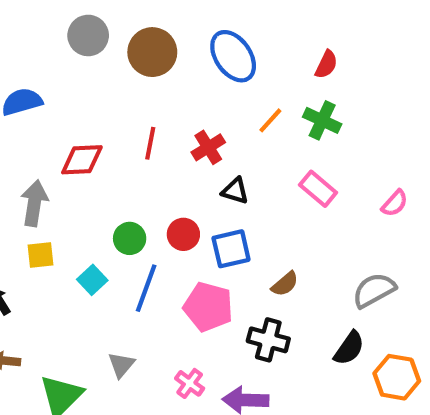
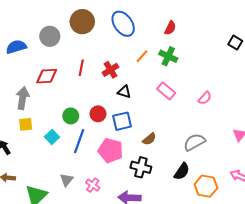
gray circle: (88, 35) -> (50, 36), moved
pink cross: (190, 383) -> (93, 185), moved

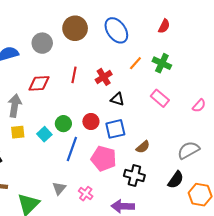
red semicircle: (170, 28) -> (164, 26), moved
cyan square: (52, 137) -> (44, 134), moved

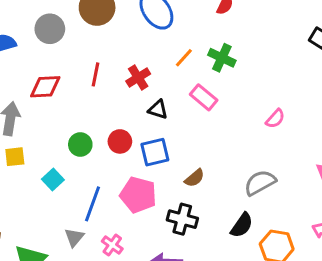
pink rectangle: (160, 98) -> (204, 97), moved
cyan square: (44, 134) -> (53, 180), moved
blue line: (72, 149) -> (92, 204), moved

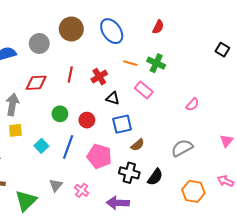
orange line: (184, 58) -> (130, 63), turned 64
green circle: (80, 145) -> (60, 114), moved
blue square: (155, 152) -> (122, 124), moved
blue line: (92, 204) -> (68, 147), moved
black semicircle: (242, 225) -> (155, 177), moved

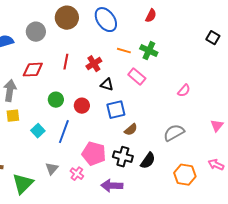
pink pentagon: (99, 156) -> (94, 154), moved

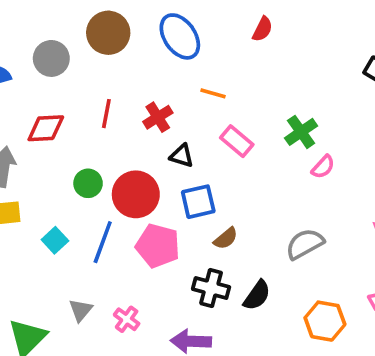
green cross: (149, 51) -> (301, 132), moved, turned 30
red circle: (82, 106) -> (136, 194), size x1.6
pink pentagon: (94, 154) -> (158, 246), moved

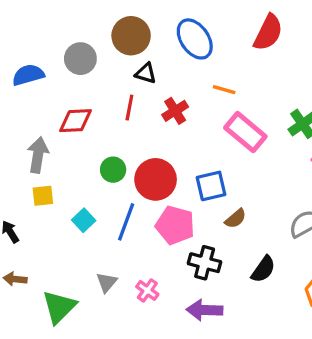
red semicircle: (262, 29) -> (268, 32), size x1.6
pink rectangle: (237, 141) -> (245, 132), size x1.4
black triangle: (182, 156) -> (146, 73), moved
black cross: (211, 288) -> (205, 263), moved

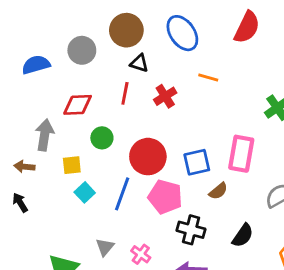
pink rectangle: (245, 132) -> (241, 154), moved, turned 60
green circle: (113, 170) -> (102, 138), moved
yellow square: (43, 196) -> (72, 165), moved
brown arrow: (15, 279) -> (24, 167), moved

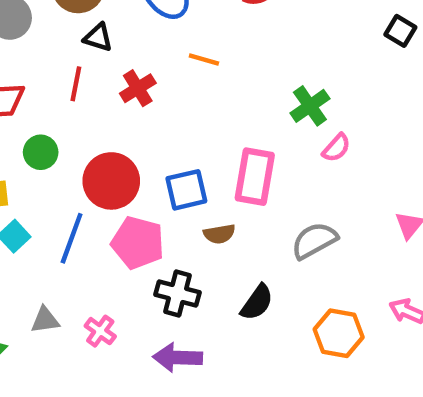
brown semicircle: (218, 191) -> (219, 234), turned 30
gray triangle: (105, 247) -> (45, 320), turned 42

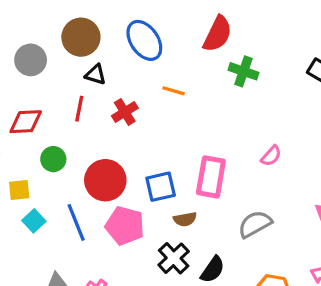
green cross: (310, 106) -> (243, 71), moved, turned -36
blue line: (72, 238) -> (76, 222), turned -42
black cross: (177, 294) -> (174, 258), moved, turned 32

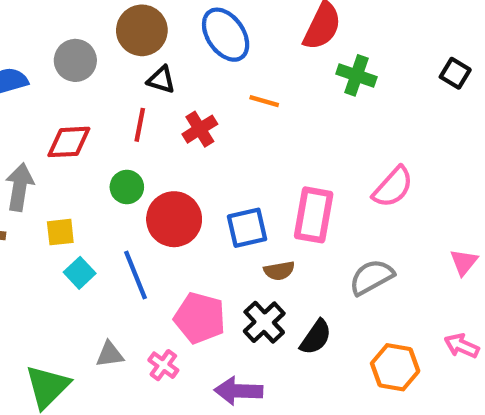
pink semicircle: (271, 156) -> (393, 187), size x1.5
green circle: (53, 159) -> (127, 187), moved
pink pentagon: (125, 226) -> (200, 318), moved

